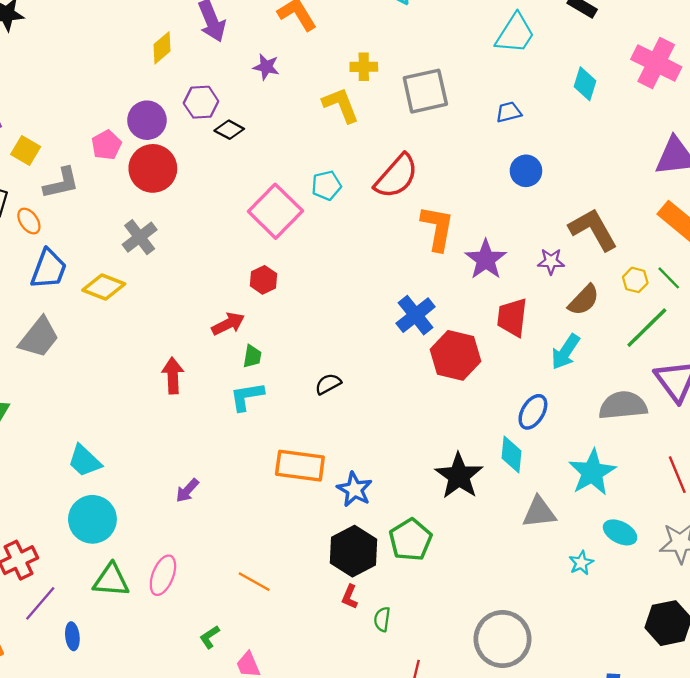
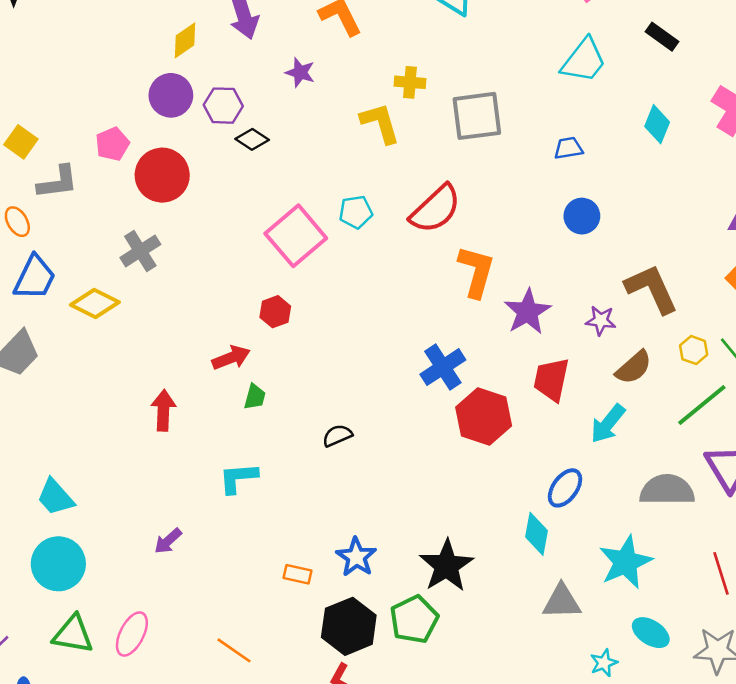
purple circle: (147, 120) -> (171, 95), moved
cyan L-shape: (247, 396) -> (238, 478), moved
orange rectangle: (300, 466) -> (298, 574), moved, size x0.5
black star: (459, 476) -> (447, 566), moved

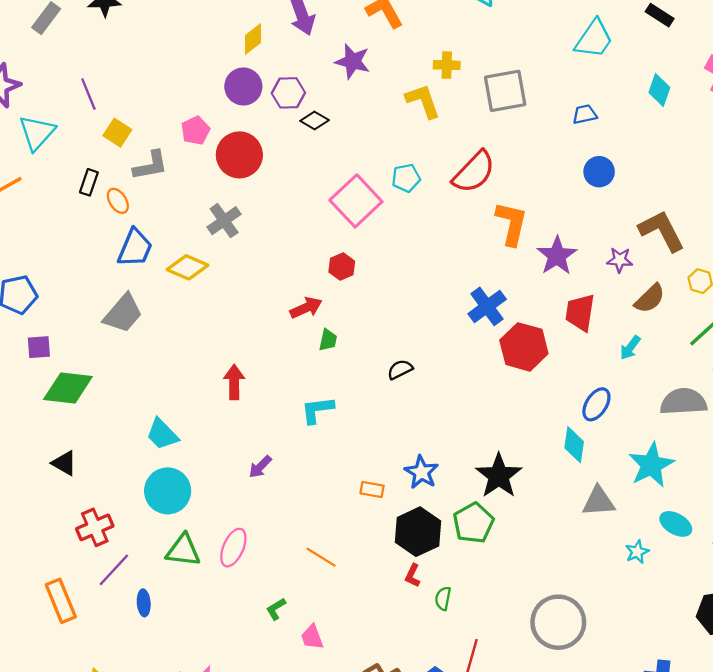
purple star: (300, 72) -> (353, 61), size x1.4
red arrow: (163, 410) -> (234, 382), moved
cyan arrow: (608, 424) -> (630, 348), size x0.7

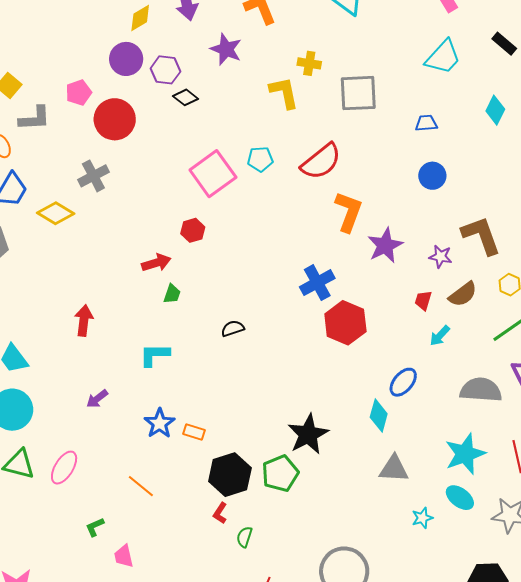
red trapezoid: (580, 312) -> (423, 300), moved, size x0.6
cyan star: (651, 465) -> (465, 454), moved
blue star: (421, 472) -> (160, 423), moved

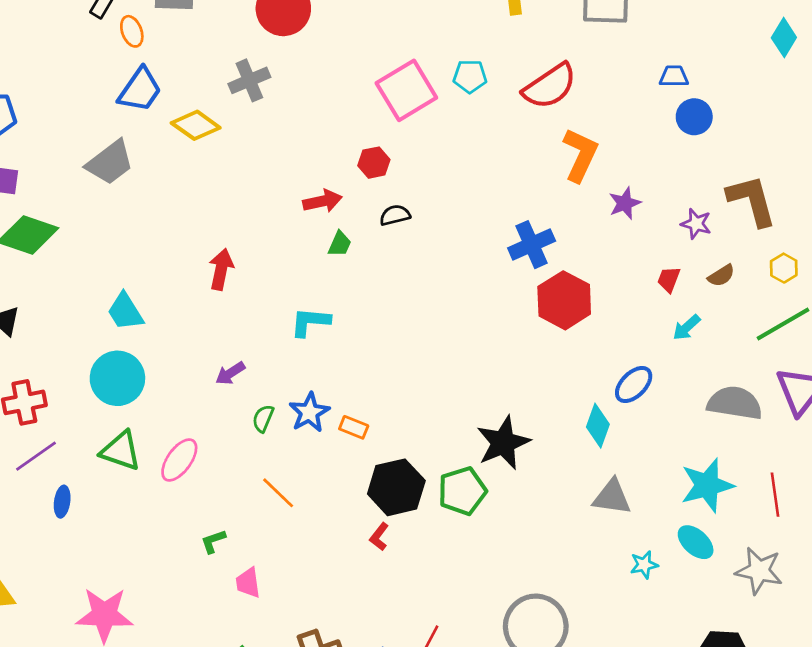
blue trapezoid: (426, 123) -> (674, 76), moved
purple star: (385, 245) -> (625, 203), size x0.7
brown semicircle: (463, 294) -> (721, 276), size x0.7
black semicircle: (233, 329) -> (395, 215), moved
green semicircle: (244, 537) -> (263, 418), moved

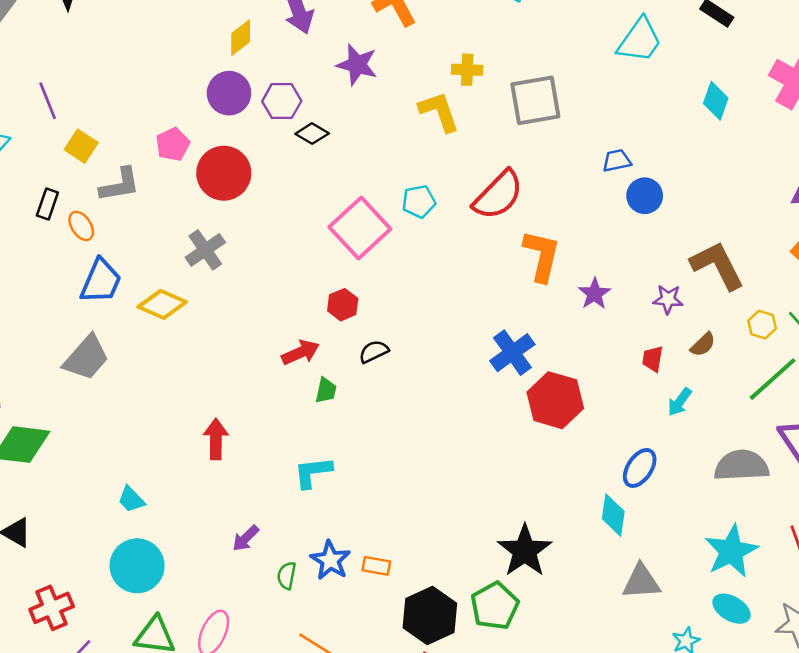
cyan trapezoid: (125, 312) -> (131, 499), size x0.7

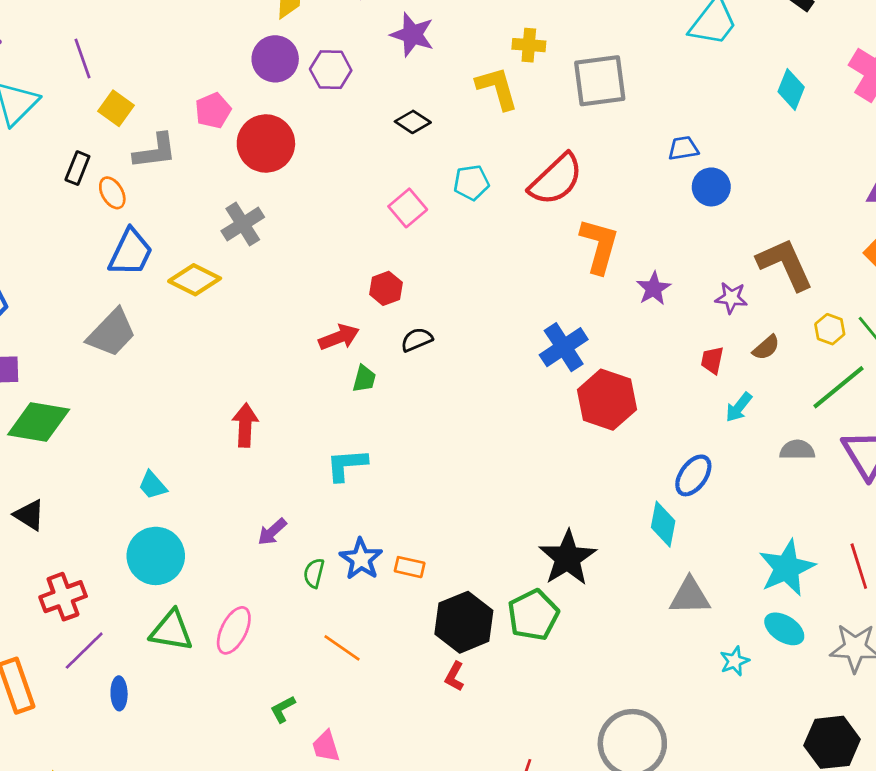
black diamond: (312, 134) -> (413, 122), moved
pink square: (360, 228) -> (408, 208), size x0.6
gray semicircle: (742, 466) -> (797, 450), moved, size x0.6

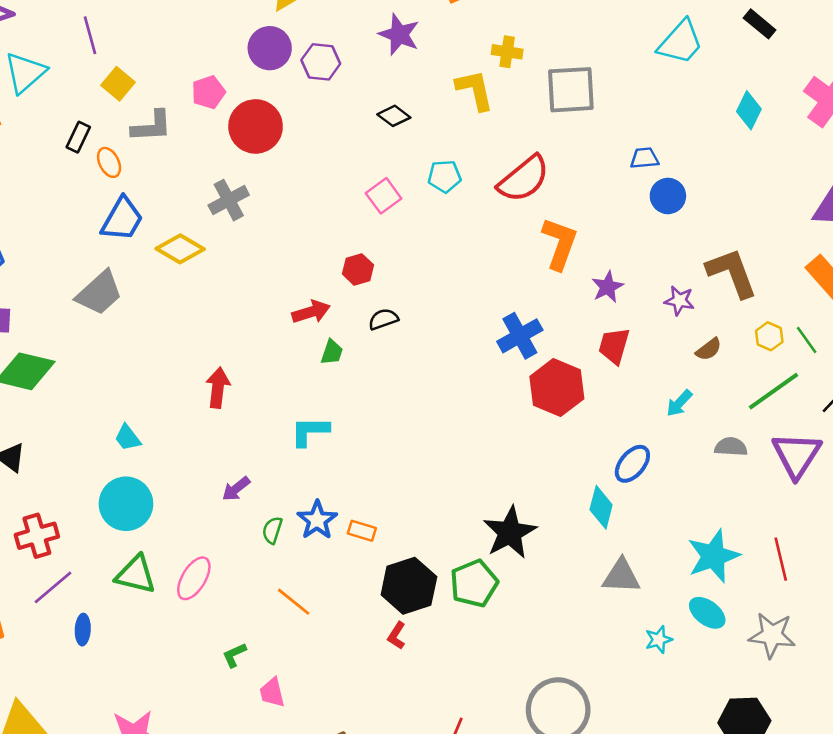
red trapezoid: (712, 360) -> (614, 346), moved, size x1.4

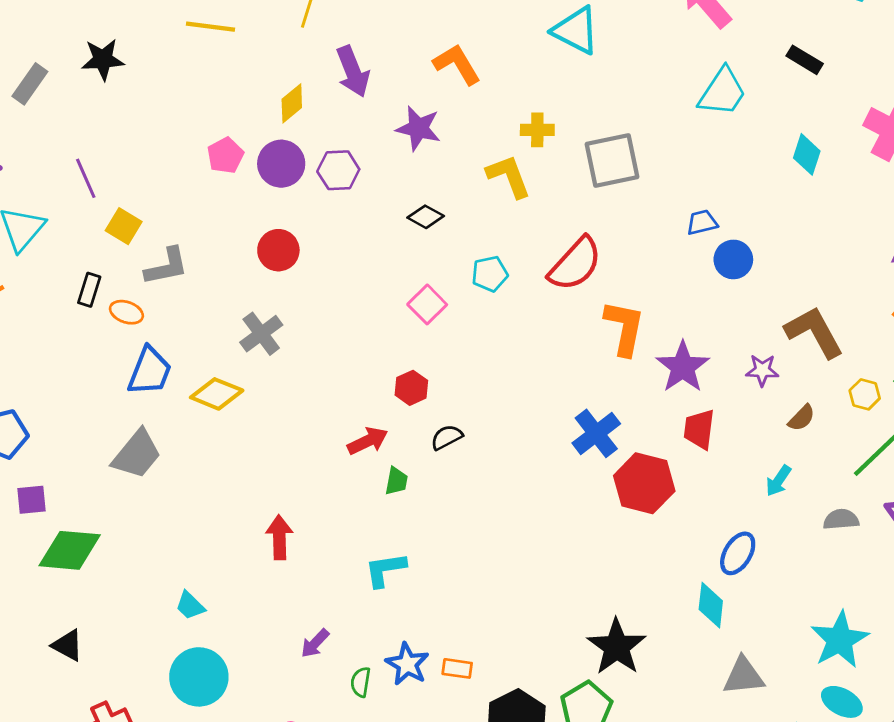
pink pentagon: (208, 92) -> (225, 156), moved
red circle: (256, 126) -> (278, 250), size x0.7
orange ellipse: (109, 162) -> (126, 312), turned -36
purple star: (607, 287) -> (683, 367), size x1.5

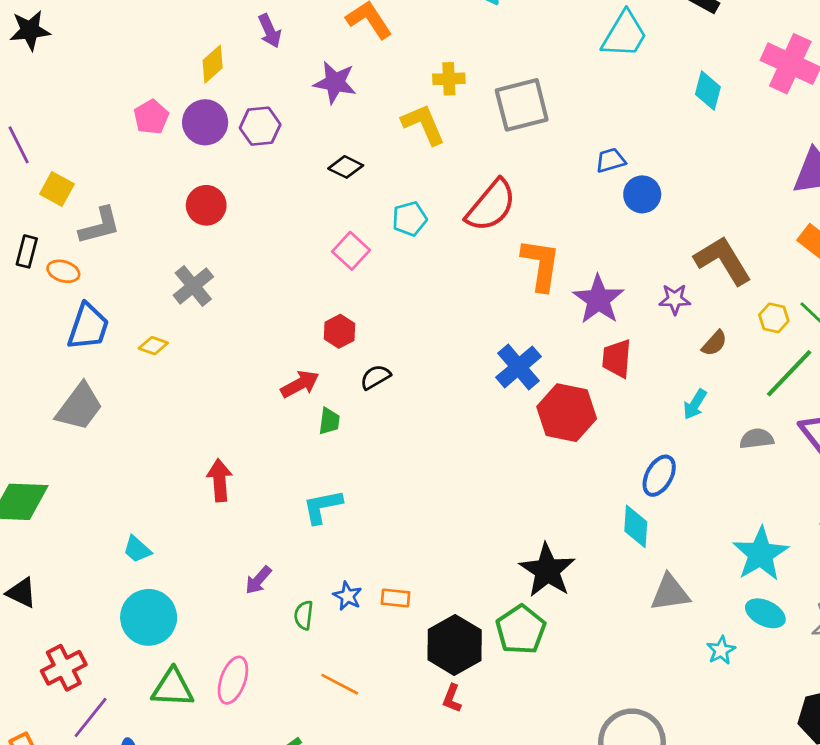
purple arrow: (353, 71) -> (270, 31), size x0.7
yellow diamond: (217, 394) -> (153, 346), size x0.6
blue star: (407, 664) -> (348, 596), size x0.7

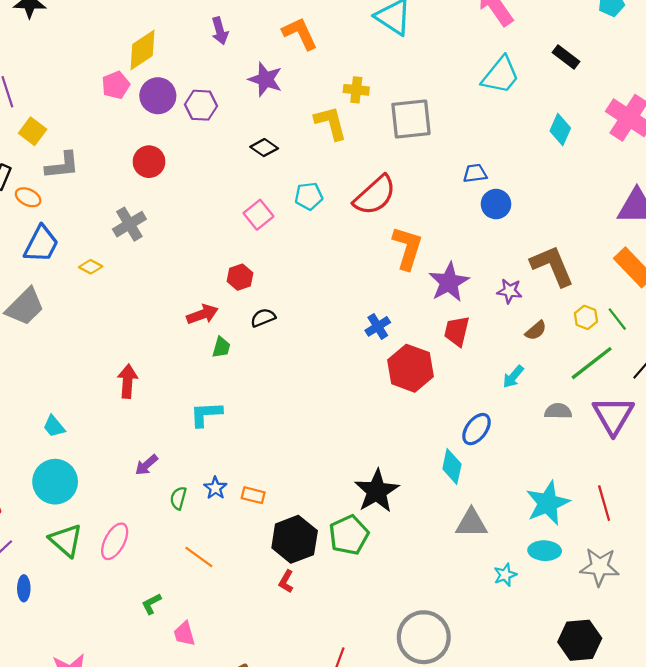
yellow diamond: (213, 64) -> (142, 50), moved, size x1.4
blue cross: (518, 367) -> (378, 326), size x0.7
cyan ellipse: (765, 613) -> (545, 551), turned -32
green triangle: (173, 688) -> (66, 540), turned 30

